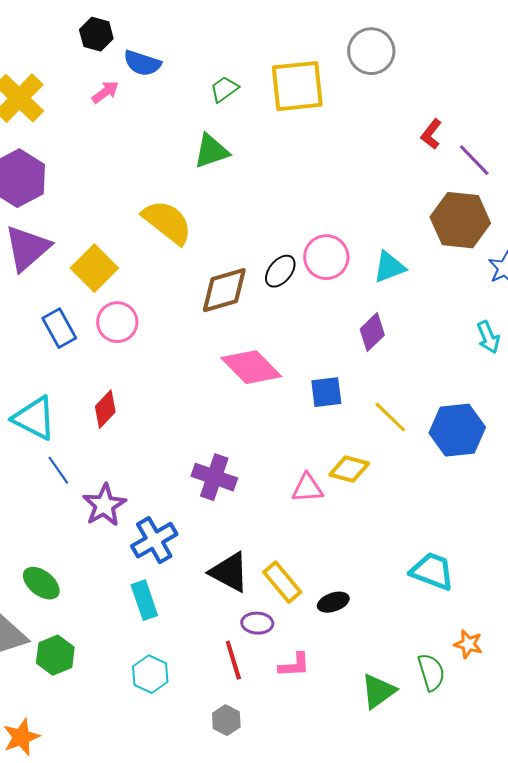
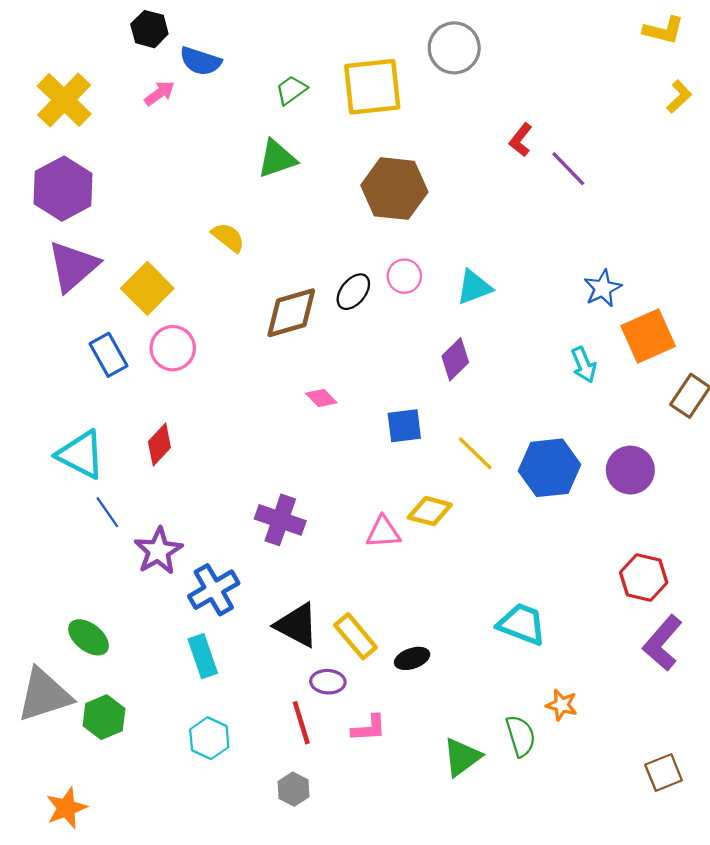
brown hexagon: (460, 220) -> (394, 189), moved
yellow semicircle: (167, 222) -> (228, 237), size x0.6
pink circle: (326, 257) -> (404, 276), size x0.7
pink diamond: (251, 367) -> (321, 398), size x0.5

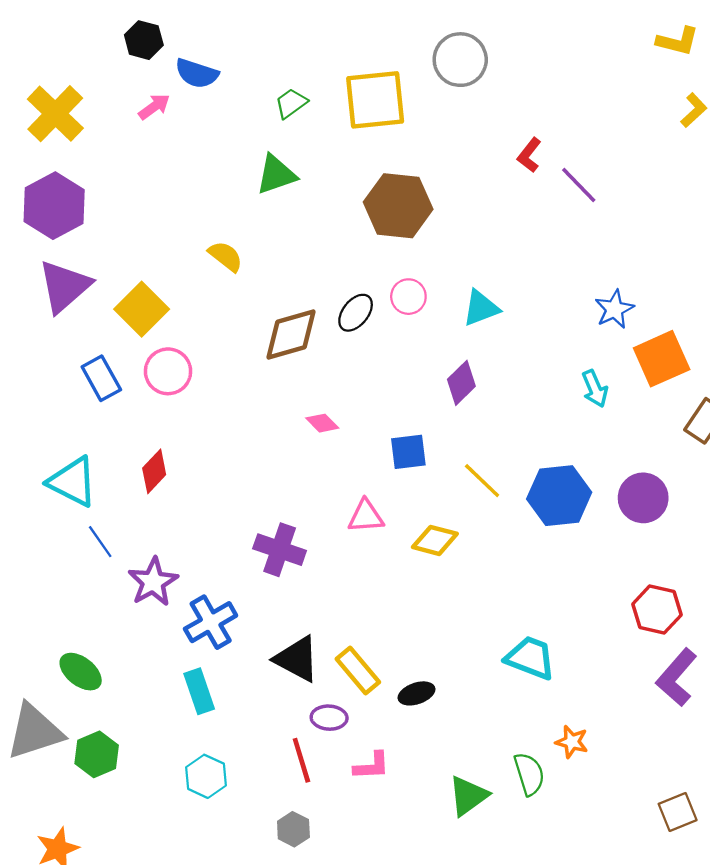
pink triangle: (383, 532) -> (366, 516), moved

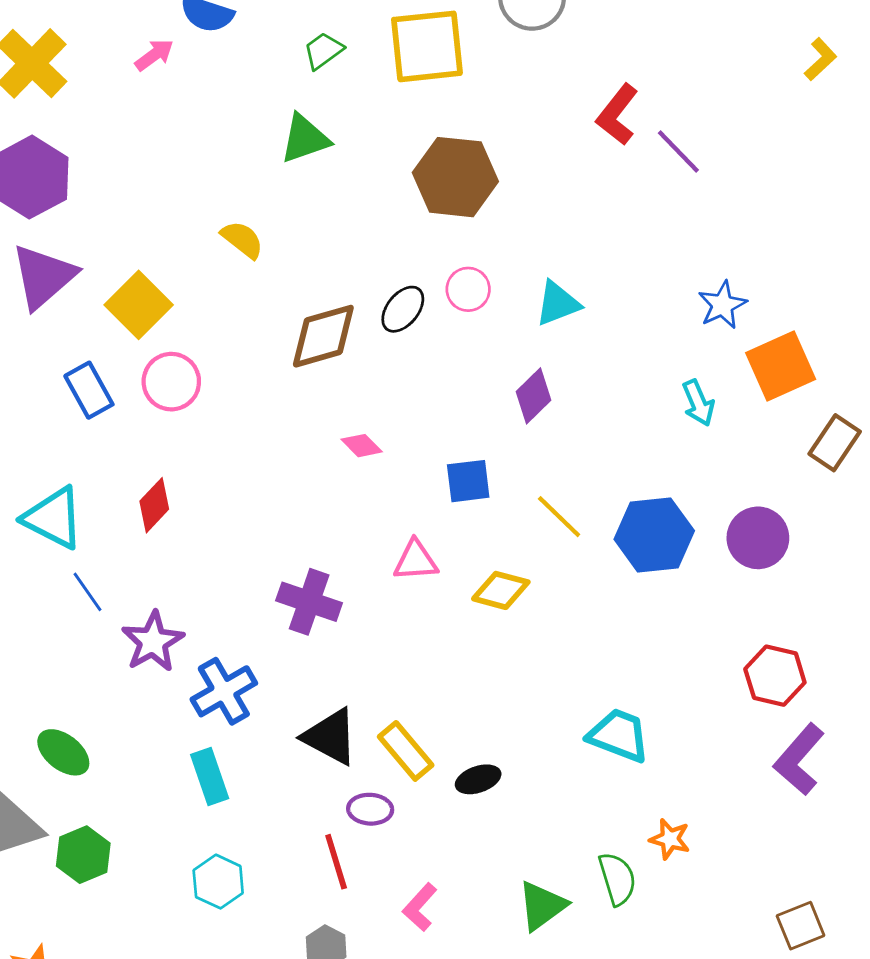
red L-shape: (529, 155) -> (617, 115), size x1.4
pink L-shape: (372, 766) -> (420, 907), moved, turned 135

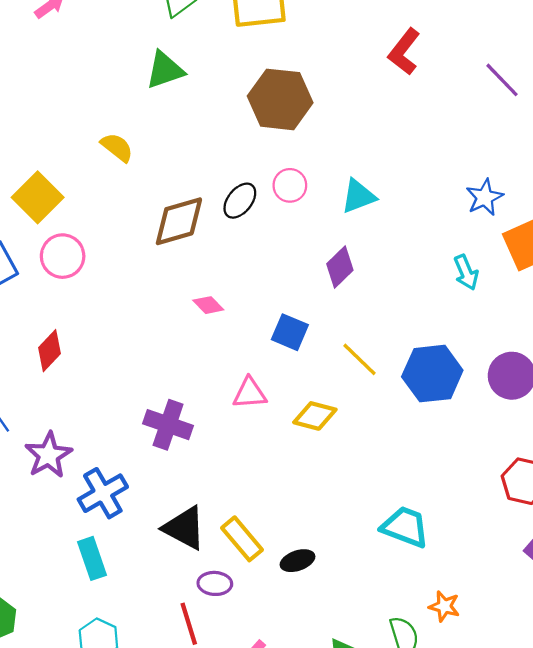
purple line: (678, 152) -> (502, 80), moved
blue square: (468, 481) -> (290, 332), turned 30

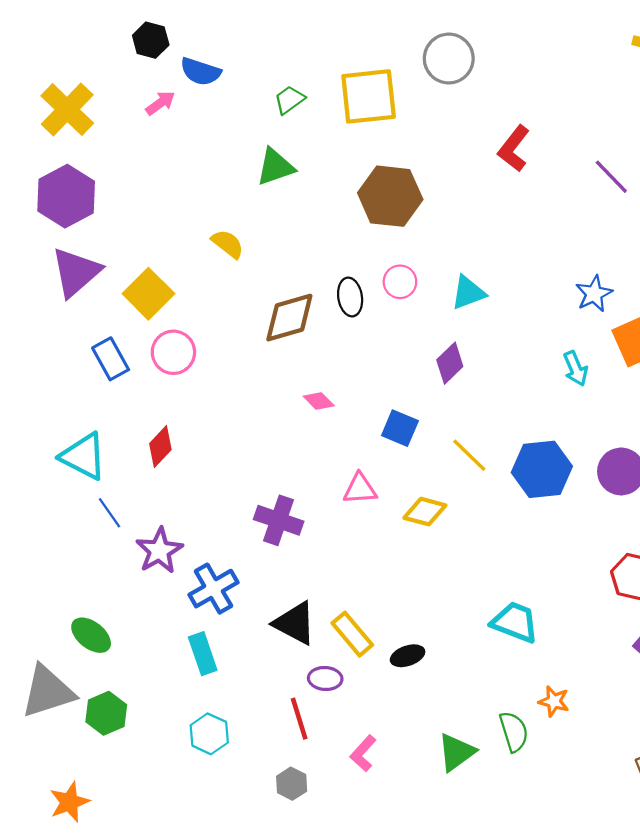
black ellipse: (240, 201) -> (350, 297), turned -48

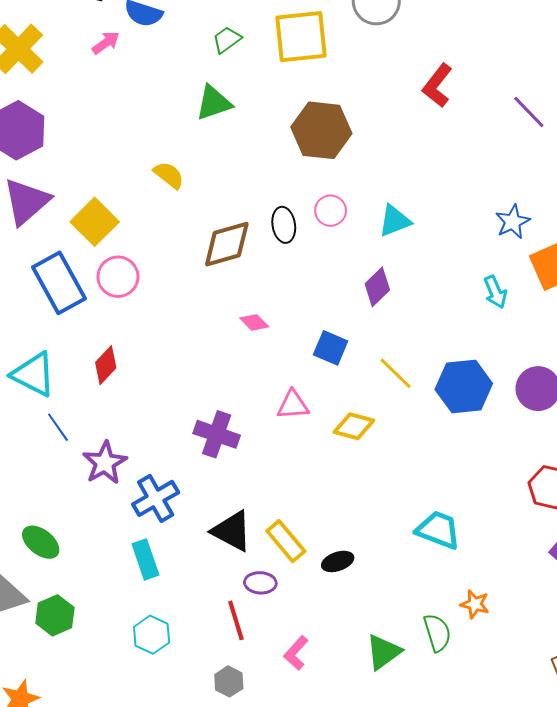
blue rectangle: (111, 359) -> (59, 283), size x1.5

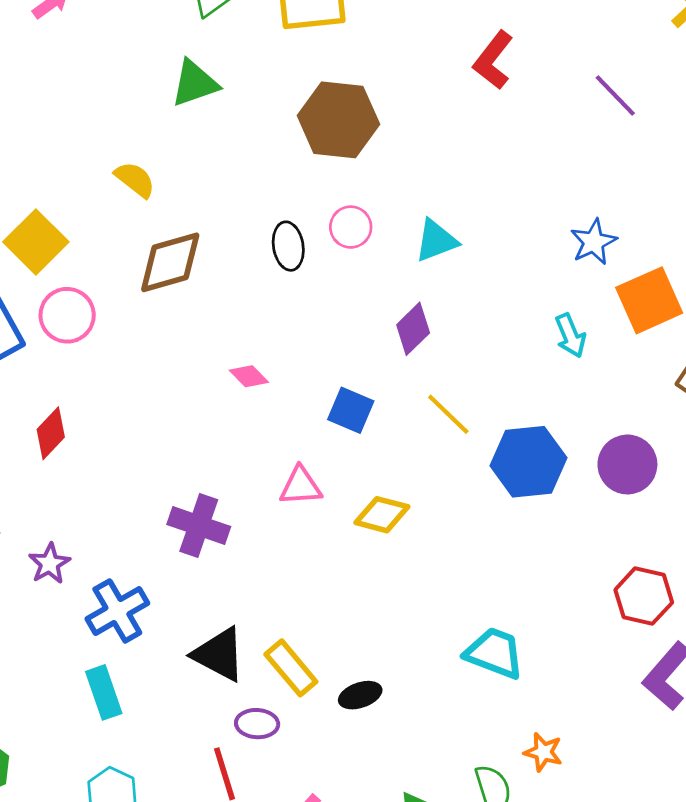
brown diamond: (227, 244) -> (170, 262), moved
yellow line: (396, 373) -> (448, 414), moved
purple star: (105, 463) -> (49, 564), size x0.7

